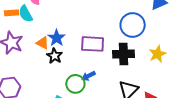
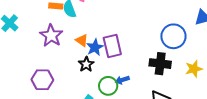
blue star: (57, 38) -> (95, 47), moved
purple rectangle: (93, 44) -> (112, 46), moved, turned 65
black star: (54, 56) -> (86, 64), moved

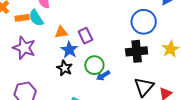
orange triangle: (82, 40) -> (61, 32), moved, turned -32
purple rectangle: (112, 46) -> (85, 36), moved, size x0.7
green circle: (108, 86) -> (94, 65), moved

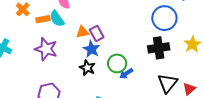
purple rectangle: (85, 36) -> (97, 33), moved

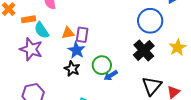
cyan semicircle: (57, 19) -> (42, 30), moved
purple rectangle: (97, 33) -> (82, 35), turned 35
black cross: (159, 48) -> (144, 50), turned -35

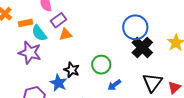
blue circle: (150, 21) -> (135, 27), moved
purple rectangle: (82, 35) -> (58, 20), moved, turned 49
blue star: (76, 50) -> (58, 83), moved
blue arrow: (111, 75) -> (114, 85), moved

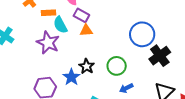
purple rectangle: (58, 20) -> (81, 15), turned 56
blue circle: (135, 27) -> (142, 34), moved

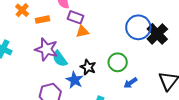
cyan semicircle: (60, 25) -> (60, 59), moved
black cross: (160, 56) -> (157, 34), moved

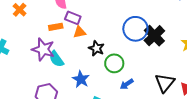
orange rectangle: (43, 20) -> (56, 27), moved
black star: (88, 67) -> (96, 48), moved
blue star: (75, 80) -> (81, 79), moved

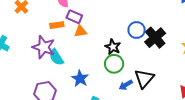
blue circle: (135, 29) -> (137, 30), size x0.7
black star: (96, 48) -> (113, 47), moved
black triangle: (165, 83) -> (144, 79), moved

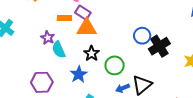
orange triangle: (80, 31) -> (87, 28), size x1.5
purple star: (44, 47) -> (48, 38), size x0.6
black star: (113, 47) -> (91, 53), moved

